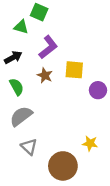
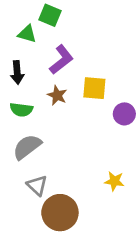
black arrow: (13, 57) -> (17, 72), turned 114
green semicircle: (17, 87) -> (21, 110), turned 126
brown circle: (63, 166) -> (60, 213), moved

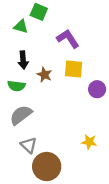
purple L-shape: (61, 60) -> (68, 39), moved, turned -85
black arrow: (17, 72) -> (23, 60), moved

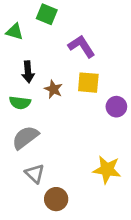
green triangle: (21, 26) -> (15, 32), moved
yellow star: (89, 142) -> (107, 170), size x1.5
brown circle: (47, 167) -> (56, 199), size x0.7

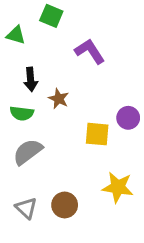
yellow square: (88, 83) -> (97, 134), moved
gray triangle: (35, 174) -> (26, 208), moved
brown circle: (56, 199) -> (65, 205), moved

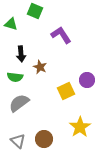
yellow square: (97, 134) -> (66, 91), turned -30
yellow star: (118, 187) -> (80, 127), turned 30

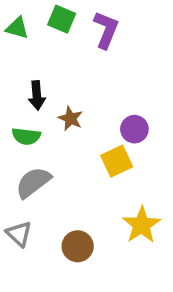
green triangle: (11, 24) -> (17, 28), moved
purple L-shape: (61, 35) -> (106, 30), moved, turned 55
purple circle: (87, 80) -> (134, 129), moved
gray triangle: (18, 141) -> (19, 234), moved

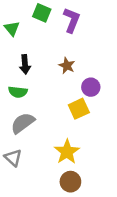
green triangle: (17, 28) -> (12, 29), moved, turned 35
brown star: (71, 118) -> (67, 66), moved
yellow star: (142, 225) -> (67, 152), moved
brown circle: (78, 246) -> (70, 182), moved

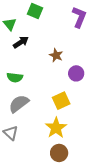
purple L-shape: (72, 20) -> (79, 17), moved
black arrow: (25, 64) -> (21, 42), moved, turned -119
yellow square: (79, 109) -> (61, 101), moved

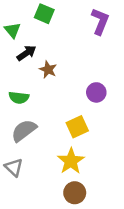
brown star: (56, 55) -> (48, 70), moved

